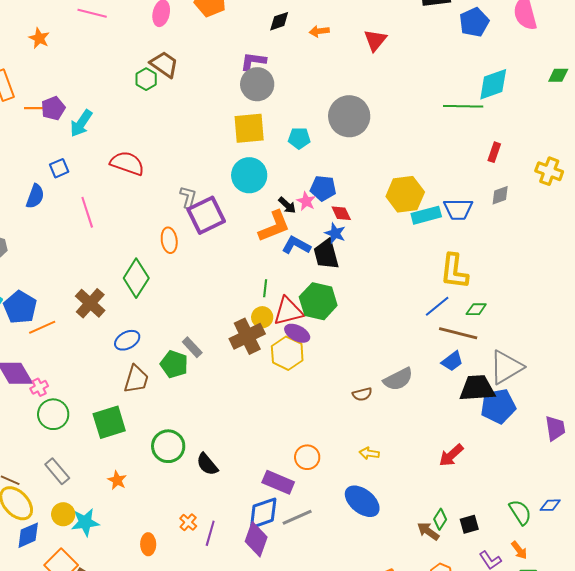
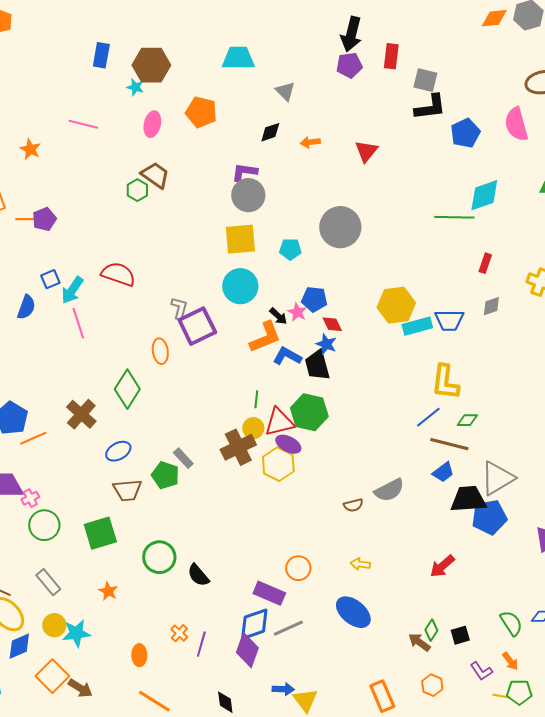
cyan arrow: (81, 123) -> (72, 290), moved
brown trapezoid: (136, 379) -> (127, 490), turned 68

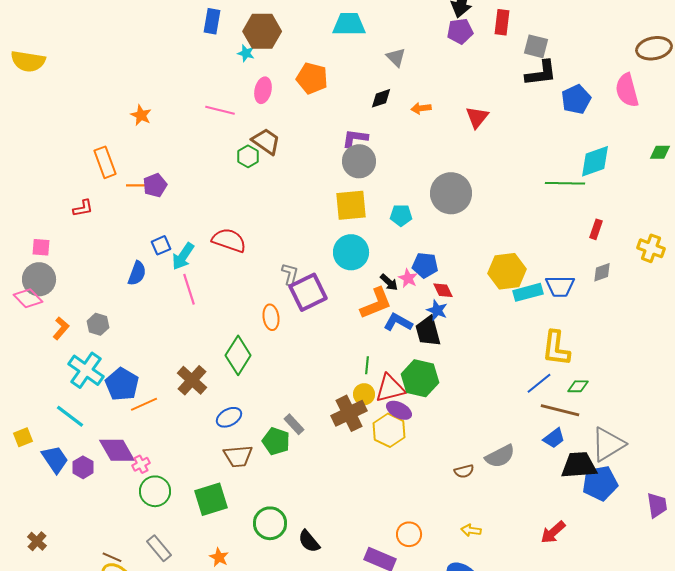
pink line: (83, 124) -> (220, 110), moved

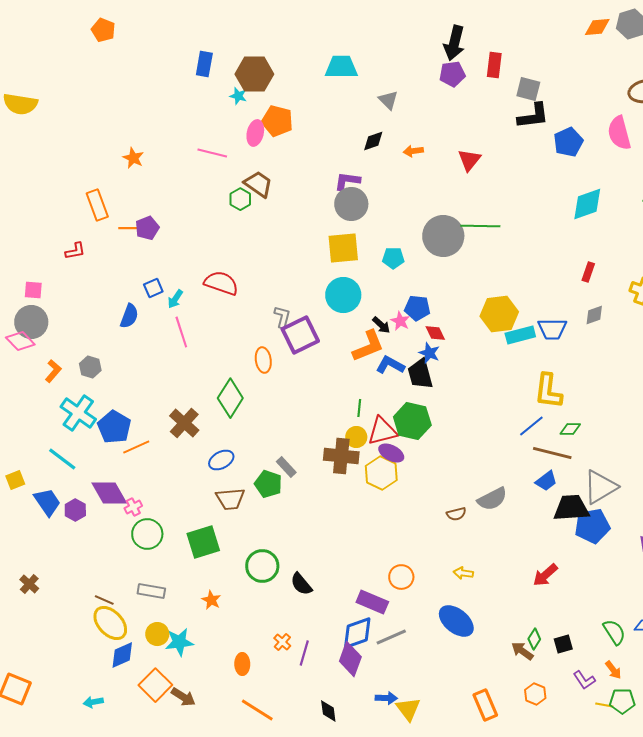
orange pentagon: (312, 78) -> (277, 121), moved
green line: (565, 183) -> (480, 226), moved
cyan arrow: (183, 256) -> (175, 299), size x0.7
brown cross: (349, 413) -> (341, 456), turned 32
gray rectangle: (159, 548) -> (151, 591), turned -40

